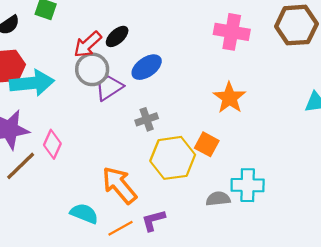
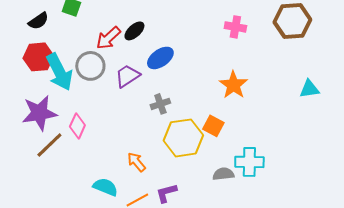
pink cross: (232, 32) -> (235, 27), size x0.7
gray circle: (92, 69) -> (90, 66), moved
cyan arrow: (32, 83) -> (59, 72), turned 69
orange arrow: (119, 185) -> (136, 162), size x0.6

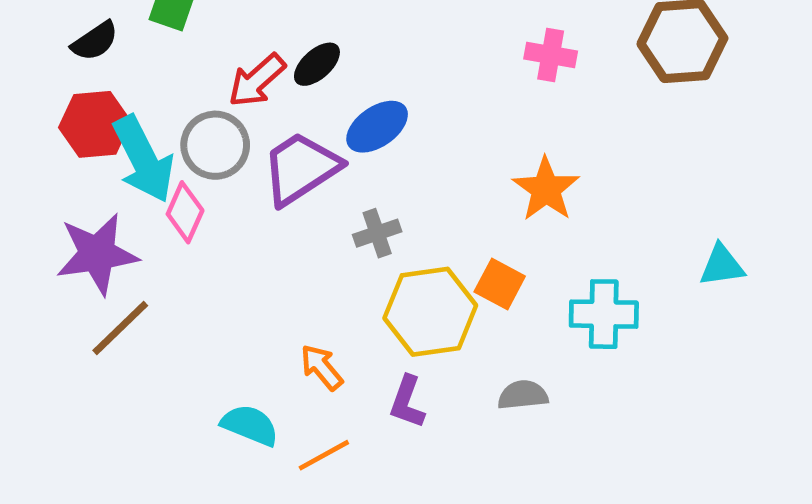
purple trapezoid: (127, 76) -> (301, 168), size x1.4
cyan triangle: (309, 89) -> (722, 265), moved
pink diamond: (77, 126) -> (185, 212), moved
cyan cross: (249, 162) -> (604, 314), moved
purple L-shape: (166, 193) -> (407, 402), moved, turned -55

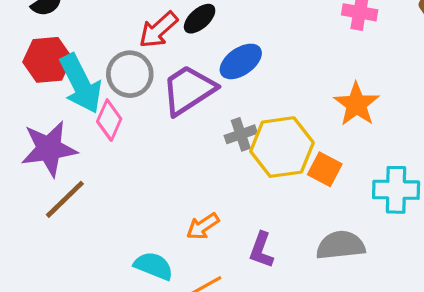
yellow hexagon: (430, 312) -> (282, 147), moved
orange arrow: (322, 367) -> (203, 226), turned -84
gray semicircle: (523, 395) -> (341, 245), size x1.4

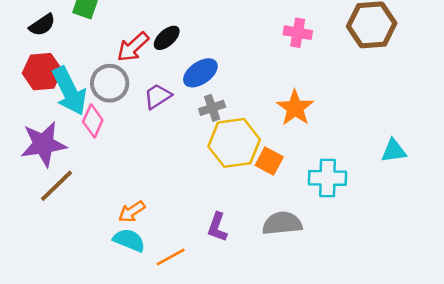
purple trapezoid: (188, 90) -> (158, 96), size x0.6
gray cross: (241, 134) -> (212, 108), moved
orange arrow: (203, 226) -> (132, 212), moved

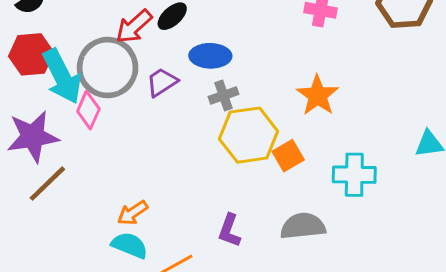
blue ellipse: (200, 73) -> (210, 56), turned 36
gray circle: (110, 83) -> (108, 68), size x1.4
orange square: (269, 161) -> (288, 156), turned 32

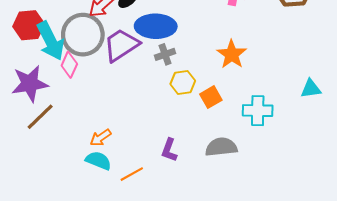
blue ellipse: (210, 56) -> (156, 26), size x1.4
purple trapezoid: (162, 82) -> (121, 45), size x1.6
yellow hexagon: (249, 135) -> (183, 82), size x0.6

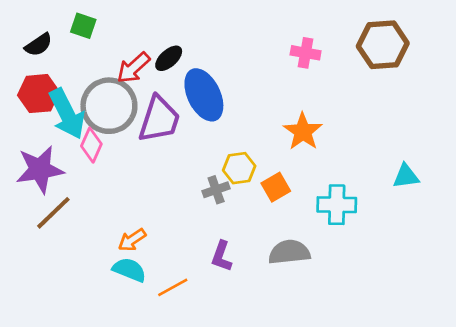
blue ellipse: (156, 26) -> (204, 95), turned 63
purple trapezoid: (121, 45) -> (159, 119), turned 141
gray cross: (165, 54) -> (216, 190), moved

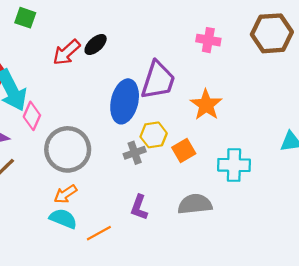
blue ellipse: (204, 95) -> (125, 101), moved, turned 39
gray circle: (109, 106) -> (68, 149), moved
purple trapezoid: (159, 119) -> (158, 80), moved

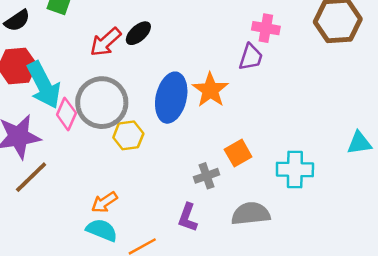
purple trapezoid: (158, 80) -> (251, 57), moved, size x0.6
orange star: (206, 105) -> (210, 90), moved
yellow hexagon: (154, 135) -> (128, 135), moved
gray circle: (68, 149) -> (102, 103), moved
gray cross: (135, 153) -> (207, 176), moved

